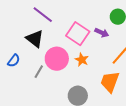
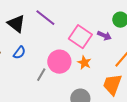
black triangle: (35, 39) -> (16, 24), moved
blue semicircle: (14, 61) -> (19, 53), moved

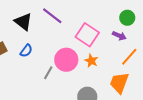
purple arrow: (104, 36) -> (119, 36), moved

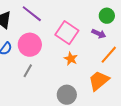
pink circle: (66, 60) -> (30, 45), moved
orange trapezoid: (119, 83) -> (99, 81), turned 30

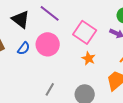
gray line: (28, 71) -> (50, 89), moved

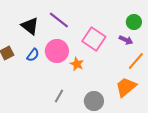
orange star: (89, 58) -> (77, 64), moved

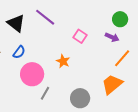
pink square: (94, 39) -> (80, 36), size x0.6
pink circle: (57, 51) -> (32, 74), moved

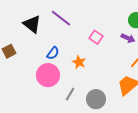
blue semicircle: (19, 52) -> (53, 53), moved
gray line: (45, 93) -> (70, 94), moved

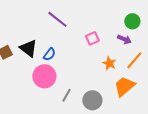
black triangle: (32, 24) -> (28, 48), moved
pink square: (96, 37) -> (92, 38), turned 32
orange star: (79, 62) -> (109, 63), moved

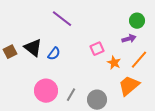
pink square: (92, 38) -> (97, 49), moved
purple arrow: (124, 39) -> (129, 39), turned -40
pink circle: (44, 76) -> (46, 91), moved

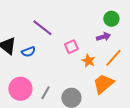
purple line: (62, 19) -> (42, 28), moved
blue semicircle: (54, 54) -> (28, 52), turned 32

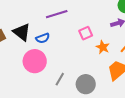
purple line: (42, 28) -> (57, 14), turned -55
pink circle: (20, 89) -> (35, 61), moved

